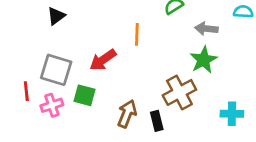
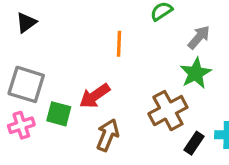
gray arrow: (206, 29) -> (199, 37), turned 125
red arrow: (103, 60) -> (95, 96), moved
black rectangle: (157, 121) -> (194, 143), moved, turned 48

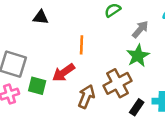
black triangle: (26, 23) -> (41, 17), moved, turned 42
orange line: (119, 44) -> (82, 45), moved
brown arrow: (108, 135) -> (86, 96), moved

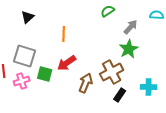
black triangle: (41, 17) -> (28, 17), moved, turned -48
orange line: (82, 45) -> (64, 34), moved
black rectangle: (137, 107) -> (120, 95), moved

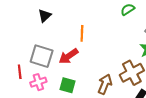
red arrow: (67, 63) -> (68, 56), moved
green square: (45, 74) -> (67, 85), moved

